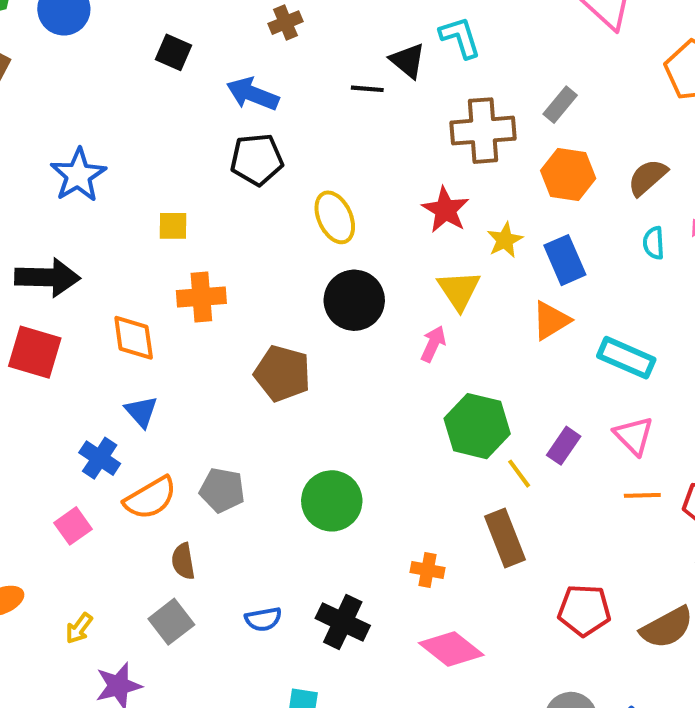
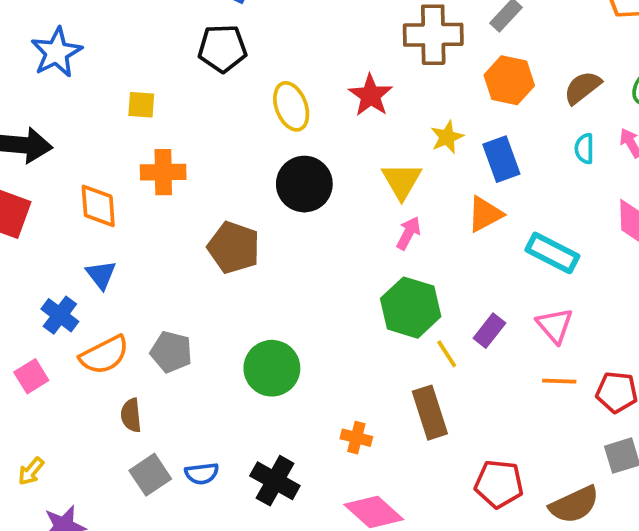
red star: (445, 210) -> (371, 95), moved
pink arrow: (433, 344) -> (408, 233), moved
gray square: (171, 622) -> (150, 475), moved

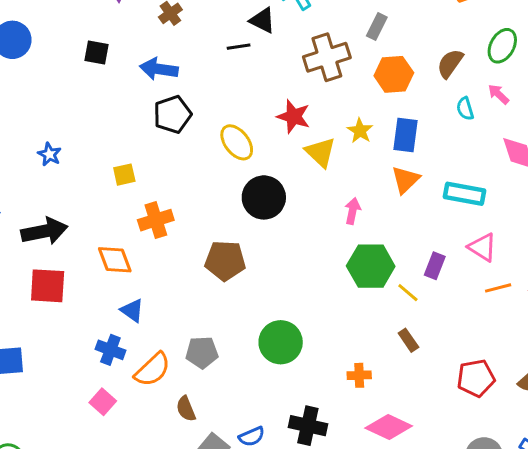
blue star: (56, 52) -> (49, 154), size x0.6
blue rectangle: (501, 159) -> (405, 135), turned 44
yellow triangle: (402, 181) -> (320, 152), moved
brown rectangle: (430, 413) -> (408, 340), size x0.6

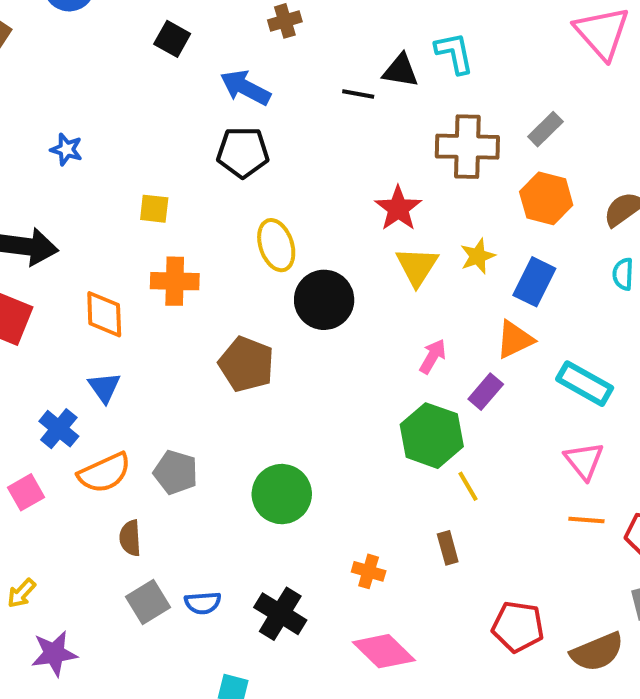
black triangle: (263, 20) -> (401, 71), turned -36
yellow ellipse: (237, 142) -> (276, 245), moved
blue star: (49, 154) -> (66, 149), turned -30
purple rectangle: (435, 266) -> (486, 392), moved

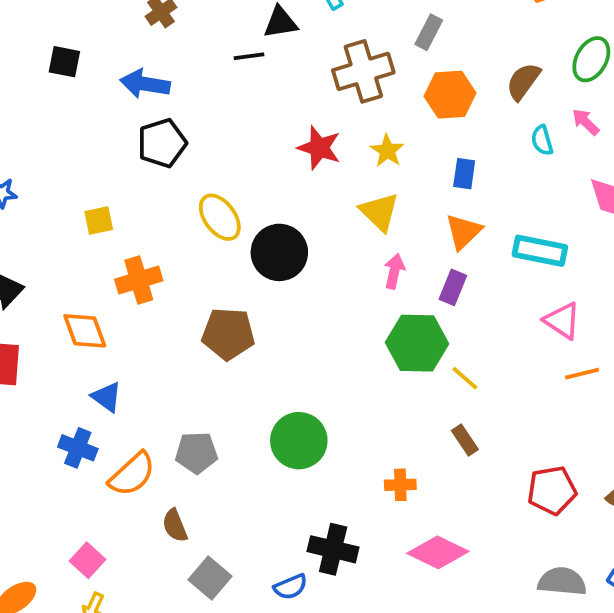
yellow star: (478, 256) -> (387, 151), moved
yellow triangle: (417, 266) -> (379, 212), moved
blue rectangle: (534, 282) -> (464, 174), size x0.7
pink square: (26, 492) -> (87, 560), moved
blue semicircle: (203, 603) -> (291, 587), moved

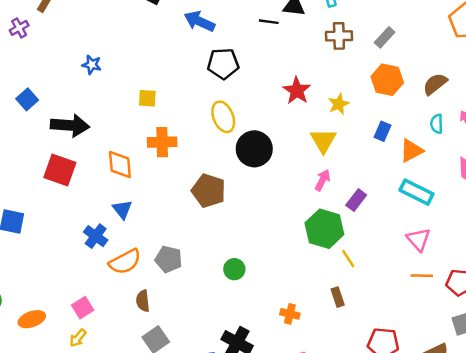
brown cross: (363, 71) -> (339, 36), moved, size x0.7
black pentagon: (162, 143) -> (223, 64), moved
orange triangle: (464, 232) -> (411, 151), moved
green circle: (299, 441) -> (234, 269), size x0.6

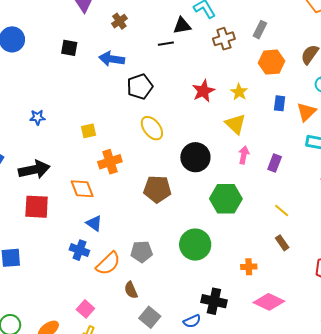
red star: (297, 91) -> (203, 91), turned 30
black circle: (254, 149) -> (195, 157), moved
green hexagon: (324, 229) -> (226, 199), moved
green circle: (234, 269) -> (195, 245), size x1.8

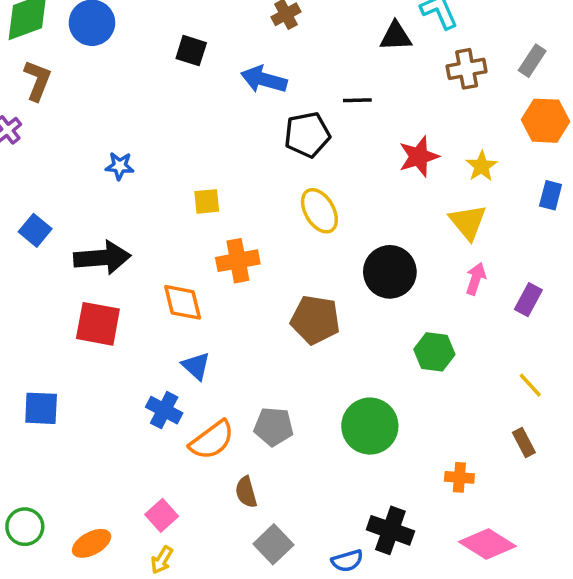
black line: (166, 44) -> (357, 100), moved
green hexagon: (226, 199) -> (434, 352), size x0.7

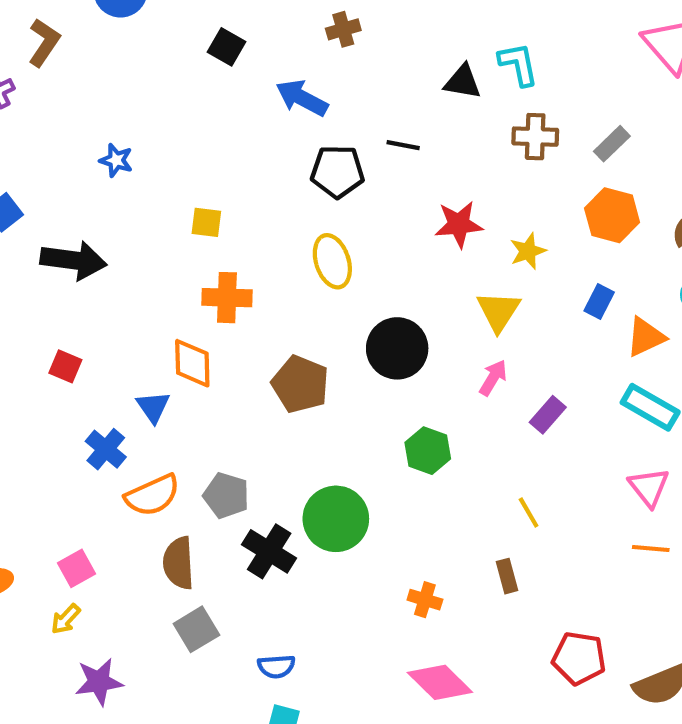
orange diamond: (183, 302) -> (192, 363), moved
red square: (98, 324) -> (65, 366), moved, size x0.6
brown semicircle: (246, 492) -> (179, 563), size x1.4
black cross: (390, 530) -> (269, 551), moved

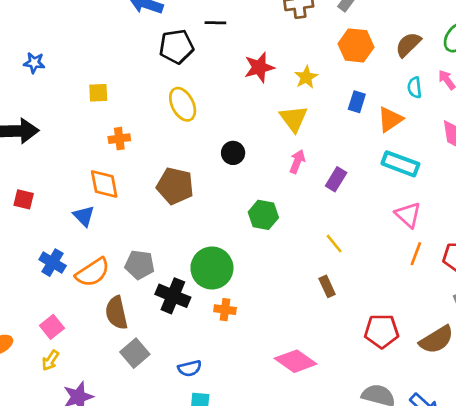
orange cross: (227, 298) -> (119, 139), size x0.7
black circle: (397, 348) -> (233, 153), size x0.6
blue cross: (106, 449) -> (53, 263), moved
orange line: (651, 549) -> (416, 254), turned -65
orange cross: (425, 600) -> (225, 310), moved

